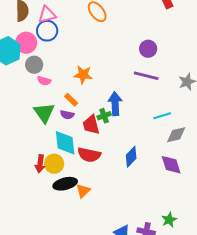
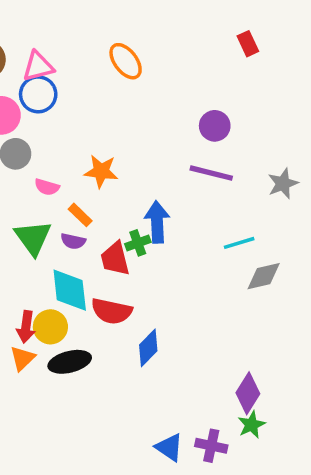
pink semicircle: (44, 81) -> (47, 187), moved
blue diamond: (131, 157) -> (148, 348), moved
purple diamond: (171, 165) -> (248, 393), moved, turned 50
orange triangle: (83, 191) -> (22, 358), moved

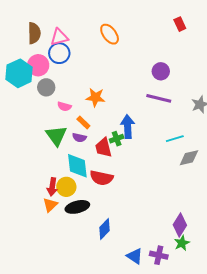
blue diamond: (148, 348) -> (104, 229), moved

